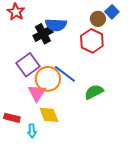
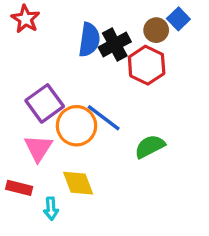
blue semicircle: (56, 25) -> (89, 40), turned -85
black cross: (43, 34) -> (115, 44), moved
pink triangle: (37, 93) -> (38, 148), moved

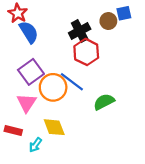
blue square: (178, 19) -> (124, 13), turned 32
blue semicircle: (89, 40) -> (29, 32), moved, turned -40
red hexagon: (147, 65) -> (86, 52), moved
cyan arrow: (51, 209) -> (35, 145), turned 40

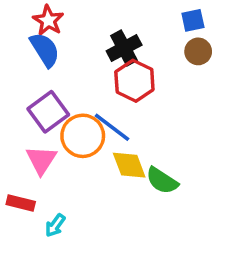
red star: (18, 13) -> (48, 20), moved
brown circle: (108, 21) -> (198, 51), moved
green semicircle: (104, 102) -> (162, 181), moved, turned -120
yellow diamond: (54, 127) -> (129, 165), moved

